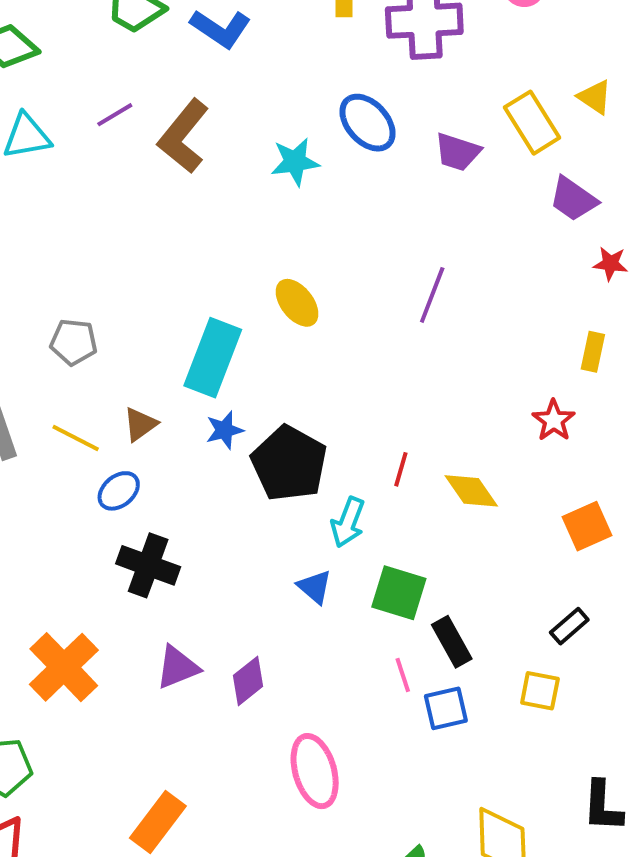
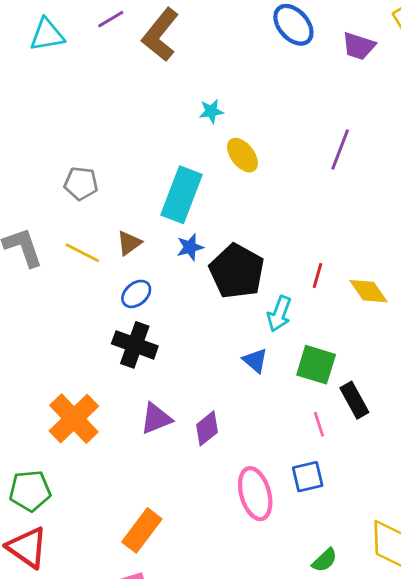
cyan star: (295, 162) -> (211, 111), moved, size x0.7
blue ellipse: (119, 491) -> (136, 294), moved
blue square: (446, 708) -> (308, 477), moved

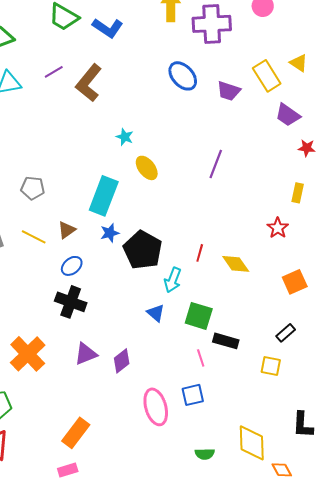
cyan star: (211, 111) -> (125, 137), turned 30
black rectangle: (354, 400) -> (226, 341), turned -45
green semicircle: (325, 560) -> (205, 454), turned 42

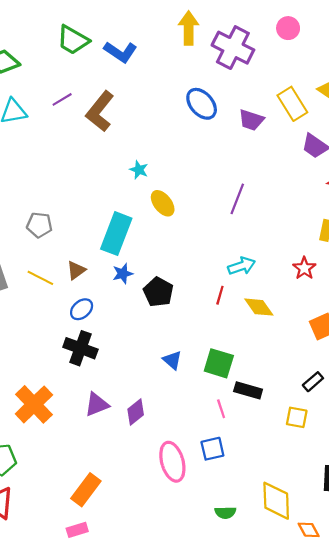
purple cross: (212, 24) -> (233, 48), turned 30
black pentagon: (143, 250) -> (158, 292), size x0.7
cyan arrow: (173, 280) -> (242, 266), moved, turned -130

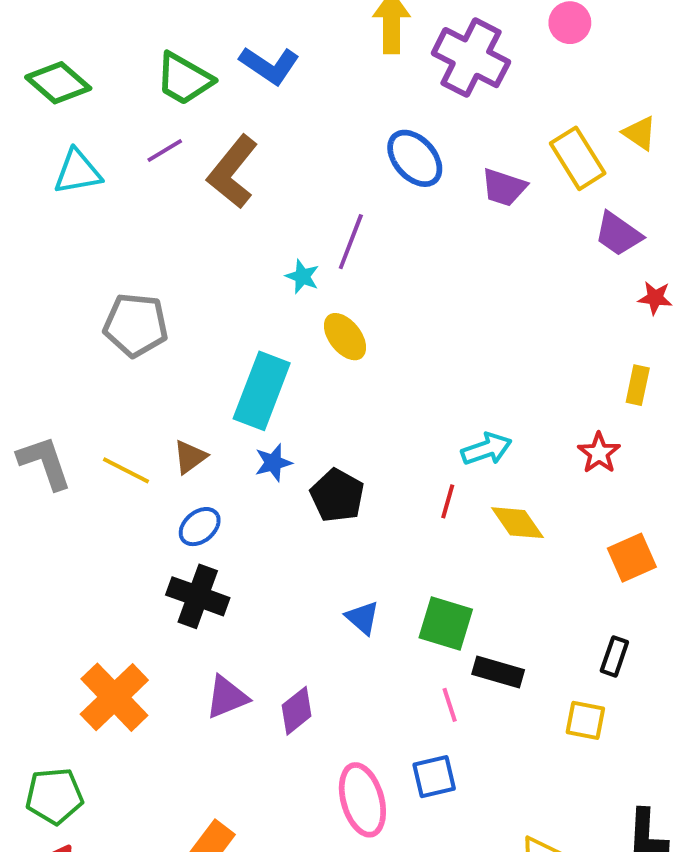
green trapezoid: (73, 40) -> (184, 79), moved
purple line: (237, 199) -> (351, 242), moved
gray pentagon: (39, 225) -> (136, 325), moved, size x1.4
black rectangle: (313, 382) -> (614, 656), turned -30

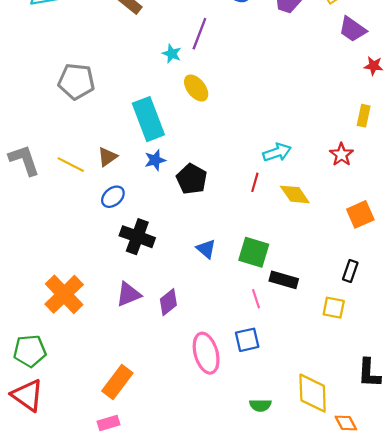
cyan rectangle: (262, 391) -> (148, 119), turned -42
black cross: (198, 596) -> (137, 237), moved

